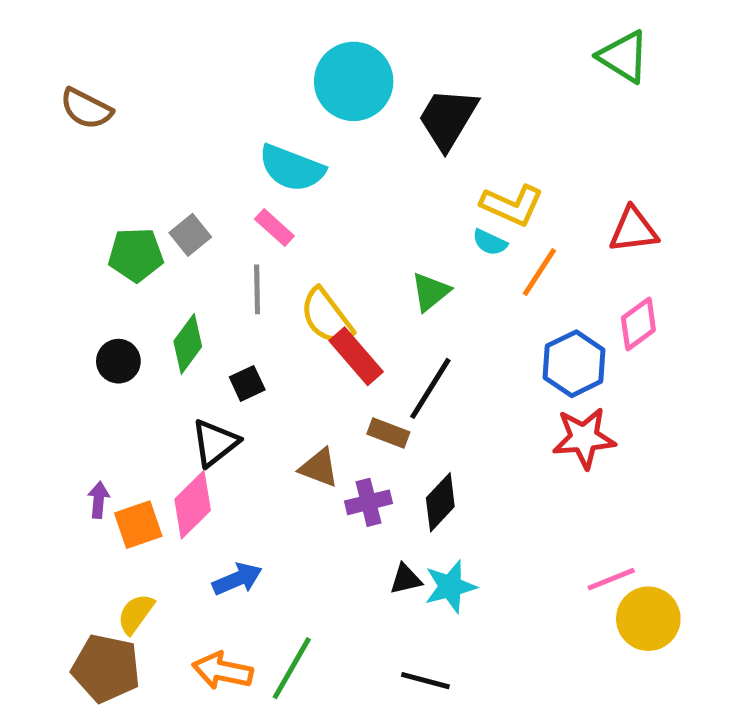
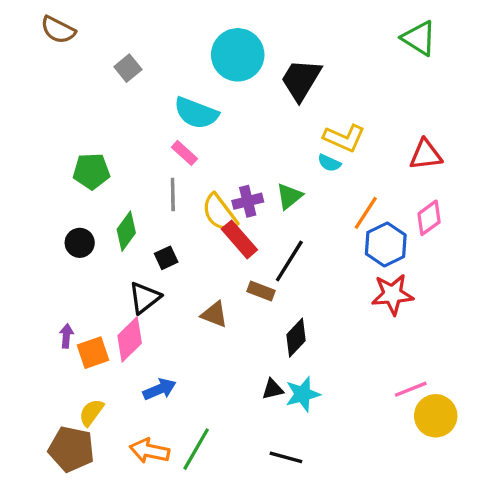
brown semicircle: (86, 109) -> (58, 30), moved
gray square: (190, 235) -> (128, 68), moved
orange line: (539, 272) -> (366, 213), moved
purple cross: (369, 502) -> (248, 201), moved

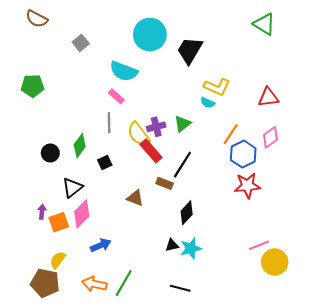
green pentagon: (91, 171) -> (32, 86), moved
black triangle: (145, 298) -> (72, 188), moved

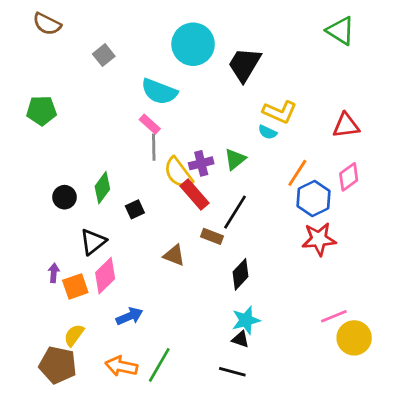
gray line: (109, 123) -> (154, 147), moved
black triangle: (172, 245) -> (240, 339), moved, turned 32

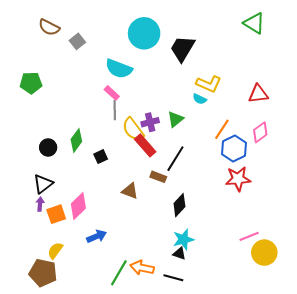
brown semicircle: (47, 24) -> (49, 27), moved
black triangle: (93, 242) -> (43, 184), moved
orange arrow: (121, 366) -> (142, 268), moved

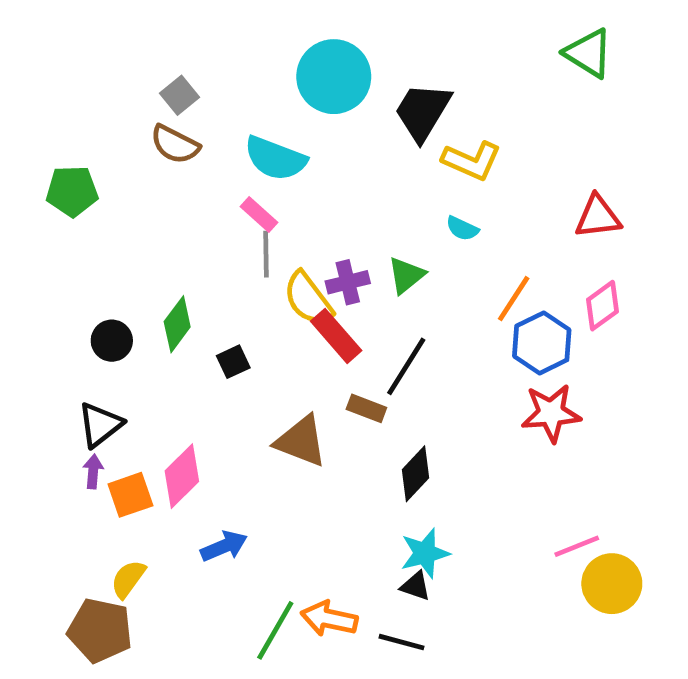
brown semicircle: (49, 27) -> (175, 144), moved
yellow L-shape: (209, 84) -> (472, 161), moved
brown triangle: (130, 191) -> (301, 441), size x1.4

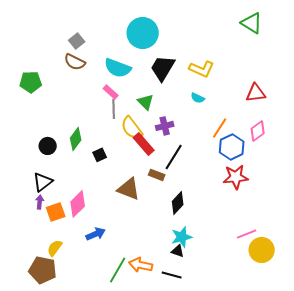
black trapezoid: (423, 112) -> (163, 68), moved
green triangle: (406, 275) -> (146, 102), moved, turned -36
purple cross: (348, 282) -> (165, 126), moved

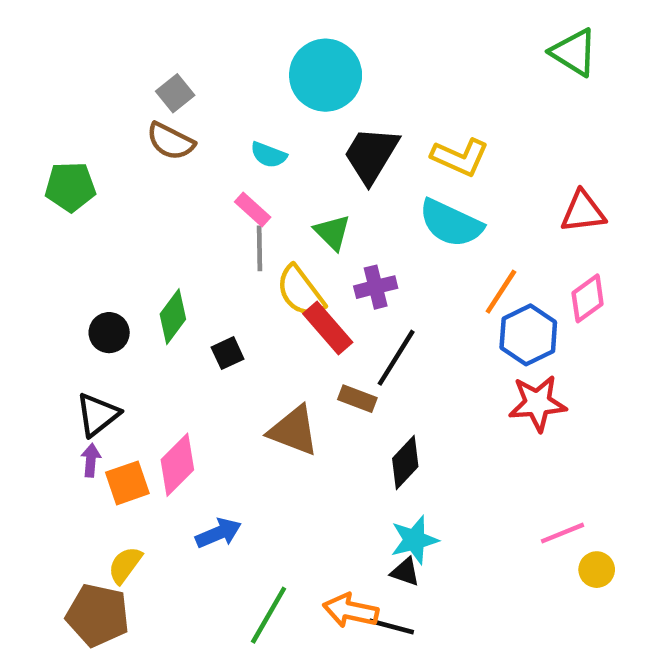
cyan semicircle: (118, 68) -> (269, 155), size x0.6
cyan semicircle: (198, 98) -> (451, 223), size x2.0
yellow circle: (262, 250) -> (597, 570), size x0.6
orange arrow: (141, 265) -> (351, 611), moved

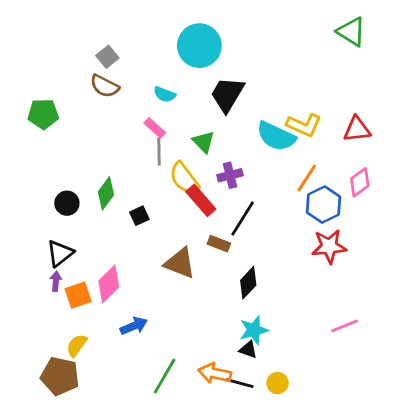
yellow L-shape: (460, 157) -> (304, 125), moved
yellow circle: (597, 570) -> (277, 383), moved

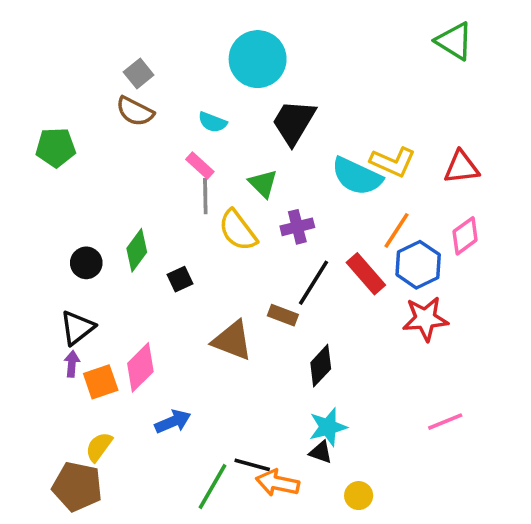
red rectangle: (201, 200) -> (366, 274), moved
black line: (240, 383) -> (252, 465), moved

